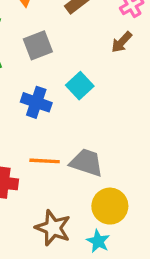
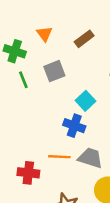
blue cross: (36, 102) -> (74, 126), moved

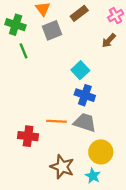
gray square: (54, 71) -> (52, 30), moved
blue cross: (74, 126) -> (85, 95), moved

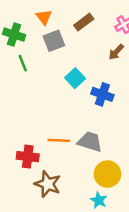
cyan square: (80, 70) -> (75, 78), moved
blue cross: (85, 95) -> (102, 94), moved
brown star: (62, 167) -> (48, 184), moved

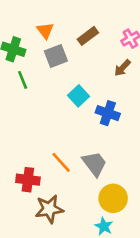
orange line: (59, 140) -> (61, 162), turned 45
gray trapezoid: (90, 142) -> (94, 164), turned 35
brown star: (48, 184) -> (49, 209), turned -30

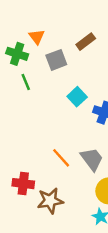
orange triangle: (45, 31) -> (37, 37), moved
red cross: (28, 180) -> (23, 184), moved

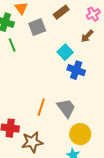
cyan square: (77, 97) -> (65, 52), moved
orange line: (61, 158) -> (41, 107), turned 60

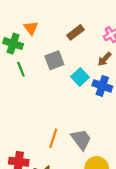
gray square: (37, 27) -> (54, 60), moved
blue cross: (76, 70) -> (102, 86), moved

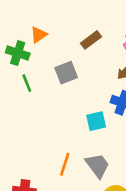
orange triangle: (31, 28) -> (39, 35), turned 32
cyan square: (80, 77) -> (96, 121), moved, turned 30

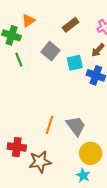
gray square: (66, 73) -> (51, 51), turned -30
cyan square: (96, 121) -> (75, 63), moved

